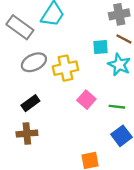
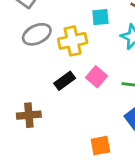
cyan square: (101, 47) -> (100, 17), moved
black rectangle: (30, 103) -> (65, 81), moved

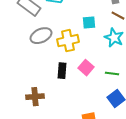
black rectangle: (65, 81) -> (62, 71), turned -49

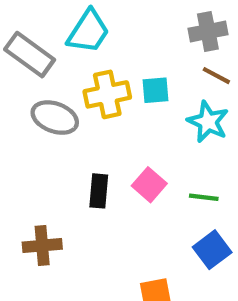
gray ellipse: (41, 36) -> (55, 118), turned 45
yellow cross: (68, 41) -> (107, 94), moved

